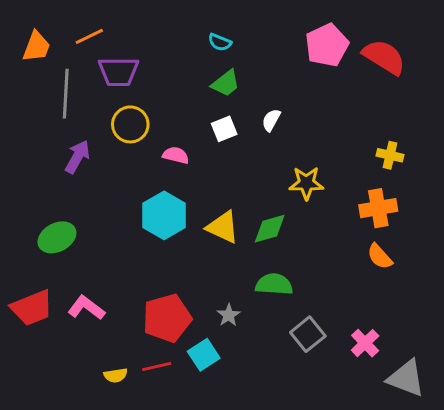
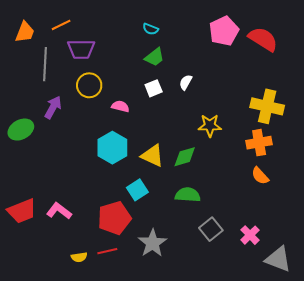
yellow cross: (390, 155) -> (267, 106), size x1.8
green ellipse: (57, 237) -> (21, 130), moved
gray star: (229, 315) -> (153, 243), moved, size x1.8
cyan square: (204, 355) -> (137, 190), moved

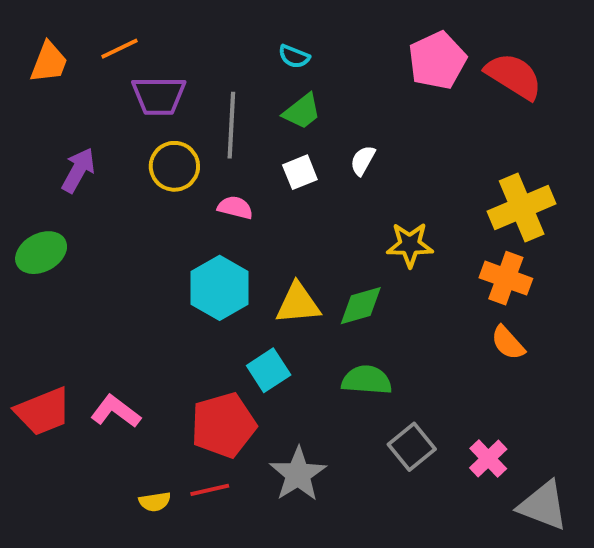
gray line: (45, 64) -> (231, 125), moved
yellow cross: (267, 106) -> (522, 207), turned -36
purple arrow: (53, 107) -> (78, 170), moved
orange cross: (259, 143) -> (506, 278), turned 30
yellow triangle: (153, 156) -> (298, 304), turned -30

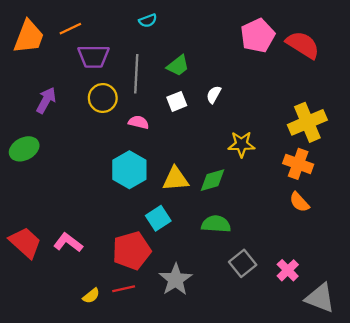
cyan semicircle: (294, 56) -> (148, 21), moved, turned -42
orange trapezoid: (49, 62) -> (29, 37), size x1.4
red trapezoid: (43, 411) -> (25, 243), turned -116
yellow semicircle: (155, 502) -> (91, 296), turned -30

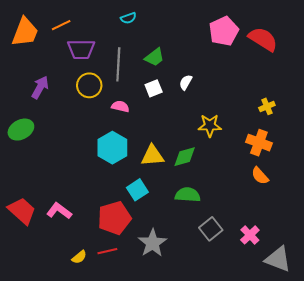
yellow cross: (307, 122) -> (267, 106), size x0.5

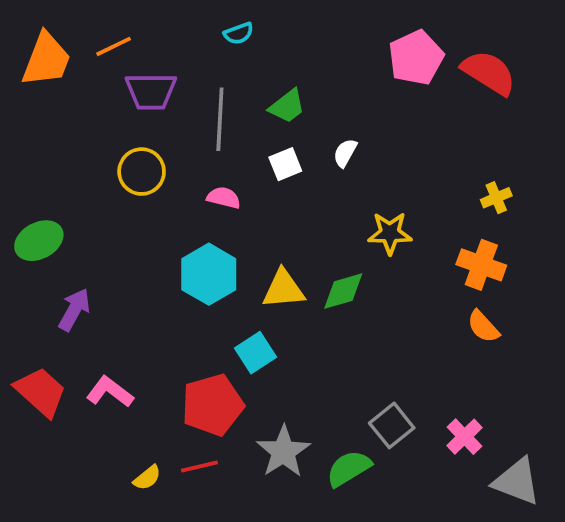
yellow circle: (89, 85) -> (142, 172), moved
purple arrow: (40, 87) -> (74, 310), moved
green semicircle: (188, 195) -> (349, 468), moved, turned -35

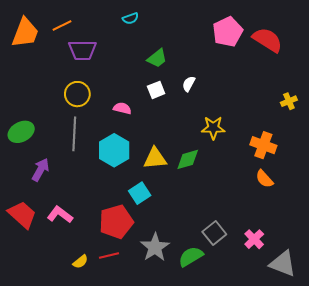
gray line: (220, 119) -> (74, 134), moved
yellow cross: (496, 198) -> (289, 101), moved

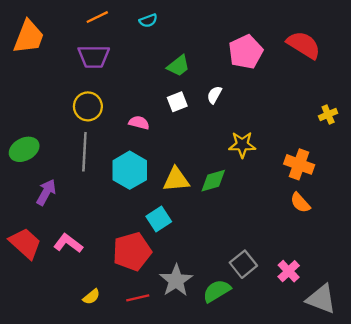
orange line: (62, 26) -> (97, 17), moved
pink pentagon: (228, 32) -> (246, 52), moved
red line: (109, 256) -> (138, 298), moved

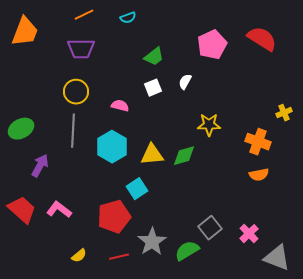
yellow cross: (328, 115) -> (284, 113), moved
orange semicircle: (300, 203) -> (259, 175), turned -60

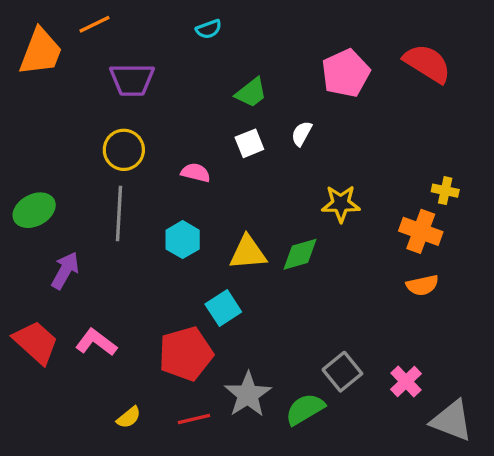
orange line: (84, 15) -> (94, 24), moved
yellow cross: (284, 113) -> (445, 191), moved, turned 35
cyan hexagon: (112, 147) -> (183, 240), size x0.7

